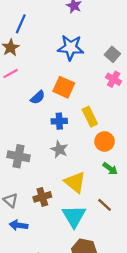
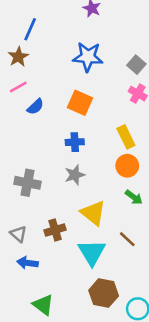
blue semicircle: (38, 97) -> (35, 107), moved
yellow rectangle: (90, 117) -> (126, 137), moved
gray star: (59, 149) -> (75, 175), turned 30

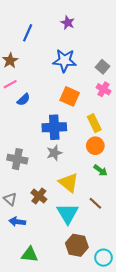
blue line: (30, 29) -> (28, 33), moved
orange square: (80, 103) -> (70, 96), moved
blue cross: (75, 142) -> (54, 127), size x1.6
brown cross: (55, 230) -> (39, 196), turned -35
green triangle: (43, 305) -> (30, 254), turned -30

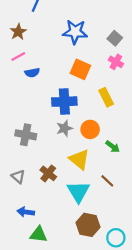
blue semicircle: (23, 100) -> (32, 73), turned 32
orange circle: (95, 146) -> (90, 129), moved
blue arrow: (17, 222) -> (26, 212), moved

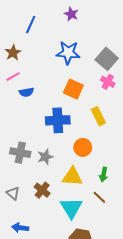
gray square: (115, 38) -> (107, 59), size x1.5
gray star: (64, 128) -> (45, 157), moved
green arrow: (113, 147) -> (104, 174), moved, turned 64
yellow triangle: (79, 159) -> (72, 177), turned -35

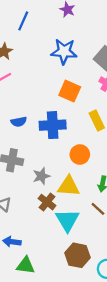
blue semicircle: (26, 92) -> (19, 122), moved
gray star: (45, 157) -> (41, 176), moved
brown cross: (42, 190) -> (47, 202), moved

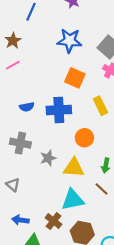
brown cross: (47, 202) -> (53, 221), moved
cyan triangle: (67, 220) -> (73, 200), turned 50

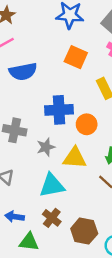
blue semicircle: (27, 107) -> (23, 71), moved, size x1.6
blue cross: (59, 110) -> (59, 110), moved
cyan triangle: (73, 200) -> (52, 185), moved

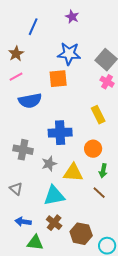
orange square: (76, 57) -> (58, 79), moved, turned -30
orange circle: (87, 124) -> (93, 149), moved

